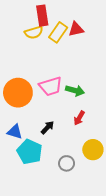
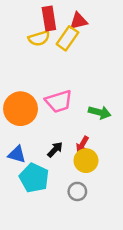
red triangle: (76, 29) -> (79, 21), moved
green arrow: (75, 91) -> (100, 112), moved
red arrow: (79, 118) -> (82, 145), moved
yellow circle: (93, 150) -> (86, 161), moved

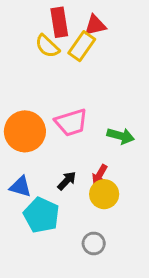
yellow semicircle: (39, 38) -> (47, 46), turned 60
gray circle: (77, 191) -> (94, 243), moved

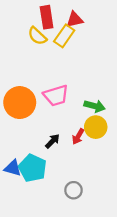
blue triangle: (20, 187) -> (13, 168), moved
yellow circle: (104, 194) -> (96, 127), moved

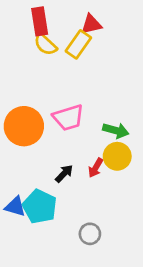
red rectangle: (47, 17) -> (40, 21), moved

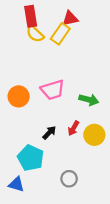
orange circle: (24, 126) -> (19, 96), size x0.7
yellow circle: (117, 156) -> (94, 135), moved
blue triangle: (15, 207) -> (16, 184), moved

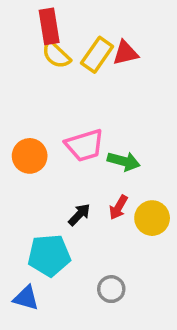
red triangle: (70, 18) -> (125, 53), moved
green arrow: (89, 100) -> (124, 161), moved
cyan pentagon: (31, 158) -> (49, 255), turned -30

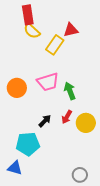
yellow rectangle: (97, 55) -> (55, 45), moved
green arrow: (124, 161) -> (70, 91), turned -126
gray circle: (111, 289) -> (80, 175), moved

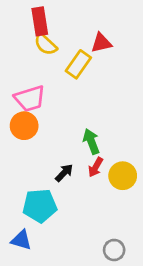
pink trapezoid: (48, 82) -> (30, 99), moved
green arrow: (70, 91) -> (91, 141), moved

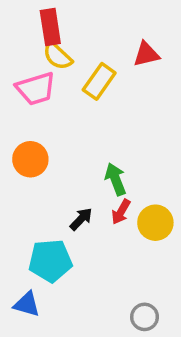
red triangle: (101, 43) -> (146, 54), moved
pink trapezoid: (30, 99) -> (36, 89), moved

